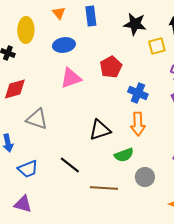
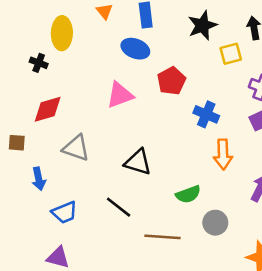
black star: (135, 24) -> (202, 25), turned -30
blue ellipse: (64, 45) -> (135, 49), moved, turned 30
orange arrow: (138, 124) -> (223, 154), moved
black triangle: (100, 130) -> (138, 162), moved, turned 35

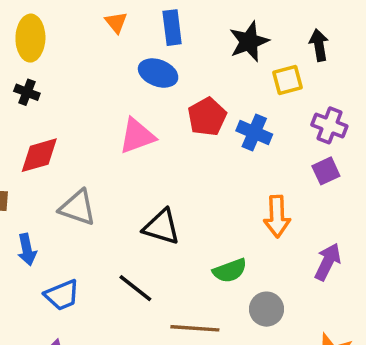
yellow ellipse: (62, 33) -> (30, 38), moved
blue cross: (206, 114) -> (254, 132), moved

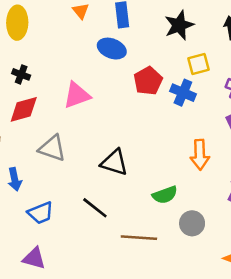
yellow square: (287, 80) -> (199, 64), moved
black cross: (27, 92) -> (21, 74), moved
pink triangle: (137, 136) -> (77, 95), moved

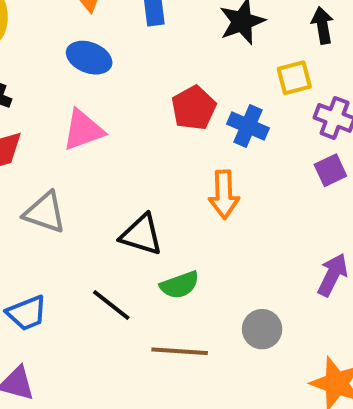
blue ellipse: (112, 49) -> (89, 58), moved
yellow square: (199, 64) -> (294, 78), moved
orange arrow: (200, 155) -> (224, 194), moved
green semicircle: (165, 195) -> (180, 285), moved

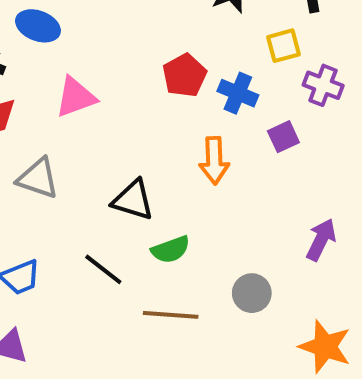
blue ellipse: (89, 58) -> (38, 26), moved
purple square: (330, 170) -> (283, 137), moved

